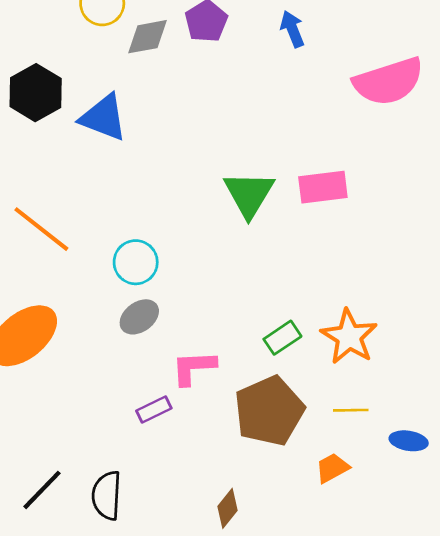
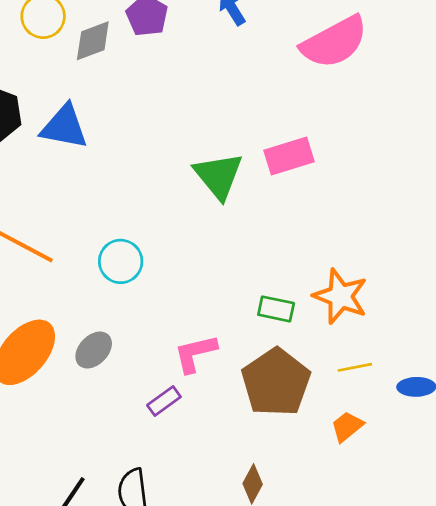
gray ellipse: (139, 317) -> (94, 350), moved
green rectangle: (282, 338) -> (276, 309), turned 56

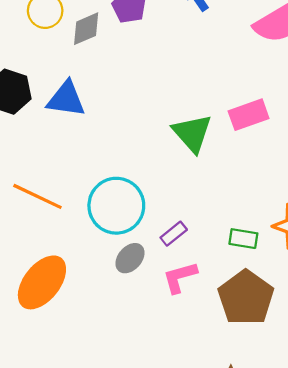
cyan circle: (121, 261) -> (116, 206), size x1.6
gray ellipse: (94, 350) -> (130, 258), moved
purple rectangle: (164, 401) -> (174, 234), moved

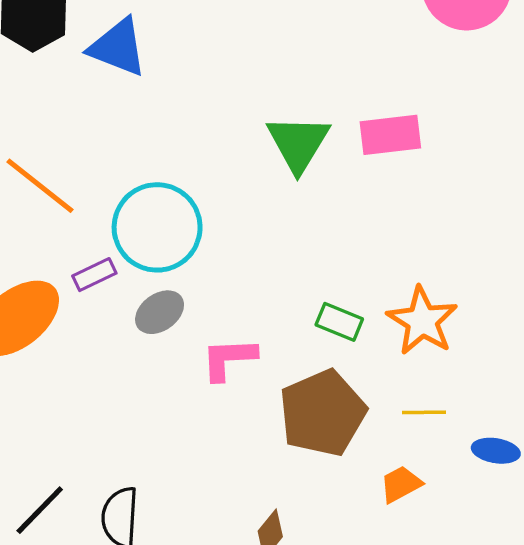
purple rectangle: (174, 234) -> (94, 275), moved

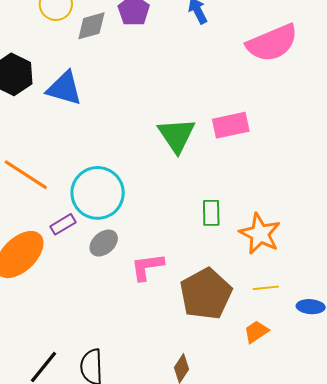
green rectangle: (339, 322) -> (211, 213), moved, turned 72

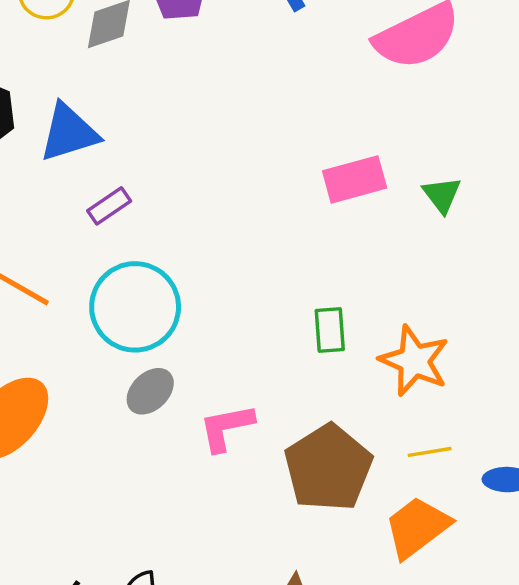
blue triangle: (64, 88) -> (69, 133), turned -30
green triangle: (177, 135) -> (442, 195), moved, size x0.6
purple rectangle: (63, 224) -> (109, 206), moved
orange trapezoid: (256, 332) -> (417, 527), size x1.6

